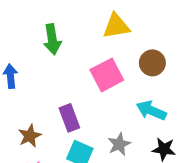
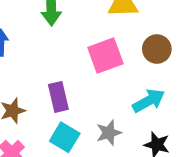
cyan arrow: (151, 110) -> (149, 101), turned 120

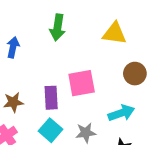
pink square: (105, 56) -> (82, 83), moved

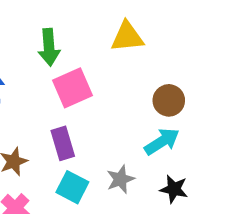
brown circle: (135, 74) -> (169, 100), moved
pink square: (82, 83) -> (73, 88), moved

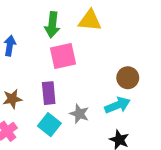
yellow triangle: (127, 37) -> (90, 20), moved
gray star: (120, 179) -> (79, 114), moved, turned 30

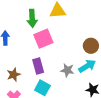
gray star: (79, 114) -> (67, 70), moved

